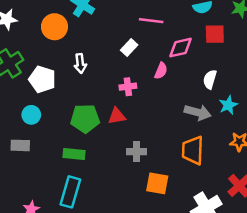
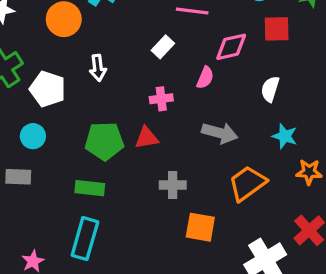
cyan star: (228, 105) -> (285, 136), moved, turned -30
gray arrow: (198, 112) -> (220, 133), moved
orange trapezoid: (193, 150) -> (247, 183), turned 52

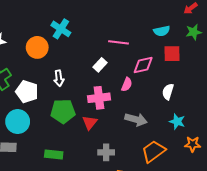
pink cross: (161, 99) -> (99, 98), size x1.5
cyan circle: (33, 136) -> (18, 122), size x1.5
red triangle: (147, 138) -> (90, 123), turned -42
green pentagon: (104, 141) -> (63, 111), moved

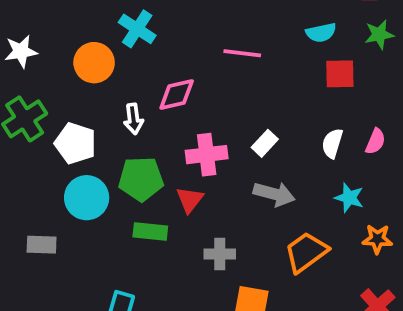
white rectangle: (100, 65) -> (265, 143), moved
pink diamond: (143, 65) -> (177, 95), moved
pink semicircle: (127, 84) -> (375, 141), moved
cyan circle: (18, 122) -> (87, 198), moved
green rectangle: (54, 154) -> (150, 231), moved

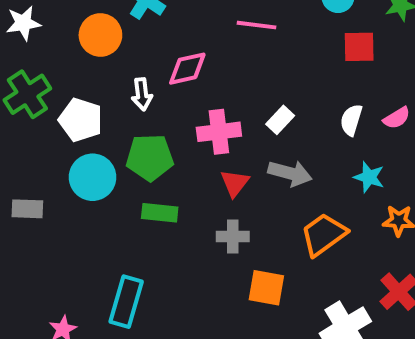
pink semicircle: (375, 141) -> (397, 118), turned 36
red triangle: (190, 200) -> (235, 183), moved
gray rectangle: (42, 245) -> (27, 209), moved

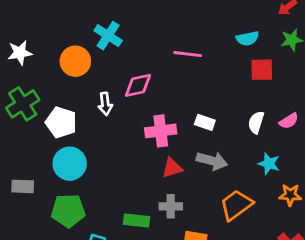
white rectangle: (280, 120) -> (205, 122), turned 66
green pentagon: (150, 157) -> (68, 211), moved
red triangle: (235, 183) -> (172, 168), turned 35
green rectangle: (160, 213) -> (137, 221), moved

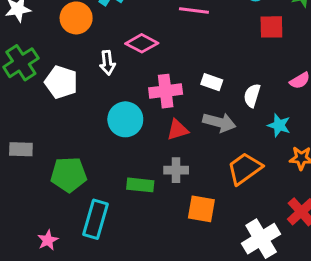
pink diamond: (138, 85) -> (142, 43), turned 40
white semicircle: (256, 122) -> (252, 95), moved
cyan circle: (70, 164) -> (125, 119), moved

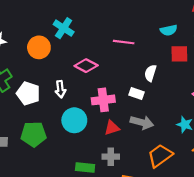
white arrow: (107, 63) -> (60, 89), moved
white semicircle: (252, 95) -> (150, 73), moved
green pentagon: (69, 175) -> (34, 134), moved

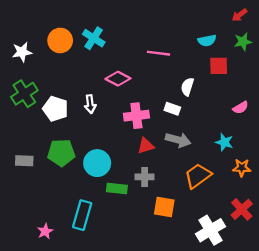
orange circle: (39, 47) -> (60, 40), moved
cyan circle: (74, 120) -> (97, 163), moved

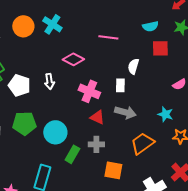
white rectangle: (172, 109) -> (120, 85), turned 72
pink cross: (136, 116) -> (89, 91), turned 30
red triangle: (146, 146) -> (97, 117), turned 42
green rectangle: (117, 189) -> (72, 154), turned -66

